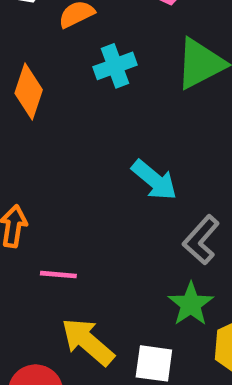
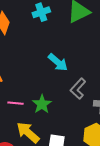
green star: (191, 304) -> (42, 104), moved

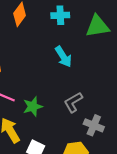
cyan arrow: (58, 62) -> (63, 57), moved

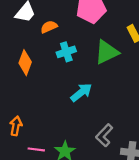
cyan arrow: (63, 57) -> (81, 92), turned -80

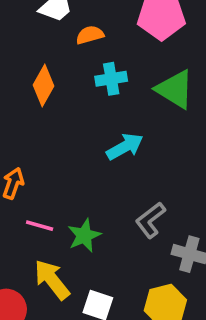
green triangle: (107, 52) -> (175, 89), turned 48

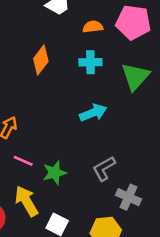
orange semicircle: (90, 35) -> (93, 27), moved
green triangle: (175, 89) -> (135, 77), turned 32

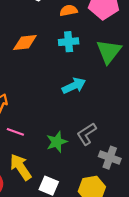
orange diamond: (41, 60) -> (25, 43), turned 50
green star: (55, 173) -> (57, 142), moved

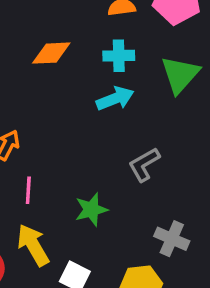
cyan arrow: (74, 86) -> (115, 99), moved
pink line: (15, 132) -> (28, 190), turned 70
gray L-shape: (87, 134) -> (144, 164), moved

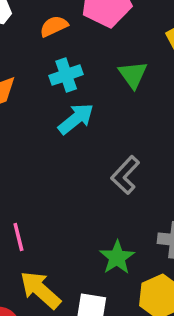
green triangle: (180, 75) -> (133, 75), size x0.7
green star: (91, 210) -> (117, 257), moved

